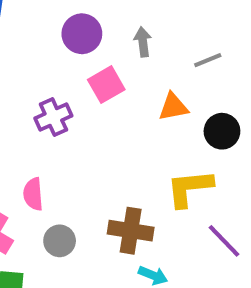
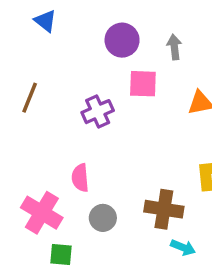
pink square: (106, 85) -> (143, 84), turned 32

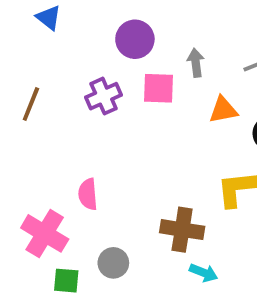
gray arrow: (174, 47) -> (196, 63), moved
purple cross: (98, 112) -> (104, 96), moved
gray circle: (103, 218) -> (113, 263), moved

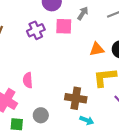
gray arrow: (196, 63) -> (83, 13), turned 40
orange triangle: (223, 110) -> (97, 49), moved

